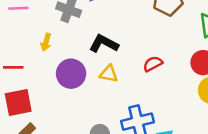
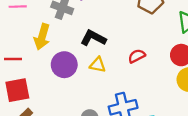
yellow arrow: (46, 42) -> (42, 37), size x1.6

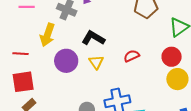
yellow triangle: (98, 65) -> (96, 62), turned 42

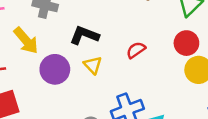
yellow arrow: (47, 35) -> (26, 41), turned -50

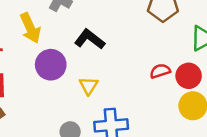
red semicircle: (136, 50) -> (160, 71), moved
yellow triangle: (93, 65) -> (88, 86), moved

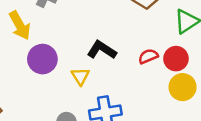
black L-shape: (90, 39) -> (102, 50), moved

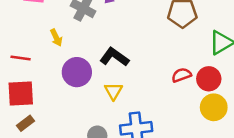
yellow arrow: (20, 25) -> (56, 38), size x0.6
black L-shape: (102, 50) -> (114, 57), moved

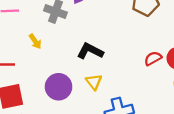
purple circle: (77, 72) -> (59, 87), moved

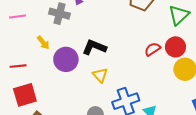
purple circle: (59, 87) -> (66, 59), moved

